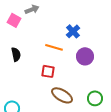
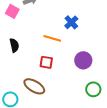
purple circle: (85, 56) -> (83, 60), moved
brown ellipse: (62, 95) -> (34, 86), moved

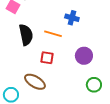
blue cross: (71, 22) -> (72, 18), turned -32
black semicircle: (14, 45) -> (26, 35), moved, size x1.5

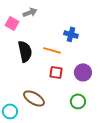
red square: (47, 58) -> (56, 72), moved
green circle: (94, 85) -> (78, 101), moved

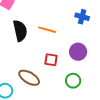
blue cross: (71, 34) -> (82, 17), moved
red square: (56, 72) -> (51, 60), moved

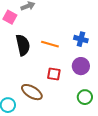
blue cross: (82, 17) -> (81, 39), moved
green circle: (73, 81) -> (85, 97), moved

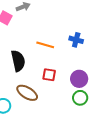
black semicircle: (23, 45) -> (18, 61), moved
purple circle: (81, 66) -> (79, 79), moved

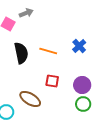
blue cross: (76, 40) -> (79, 46), turned 32
black semicircle: (18, 61) -> (21, 53), moved

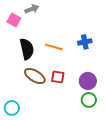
blue cross: (79, 46) -> (85, 42), turned 32
brown ellipse: (30, 99) -> (35, 76), moved

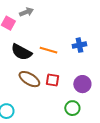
black semicircle: (27, 49) -> (21, 52), turned 130
green circle: (89, 100) -> (72, 108), moved

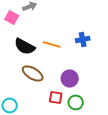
red square: (52, 80) -> (56, 97), moved
purple circle: (82, 84) -> (70, 78), moved

